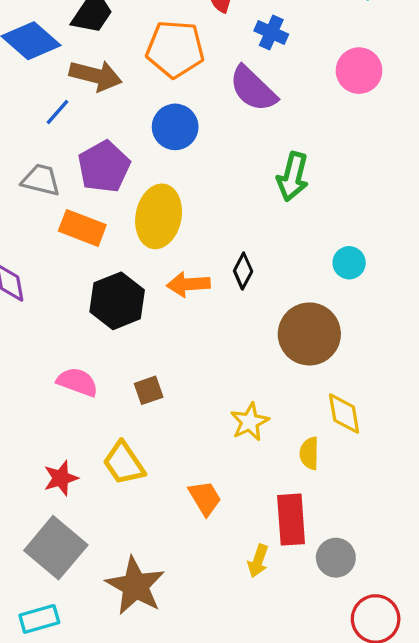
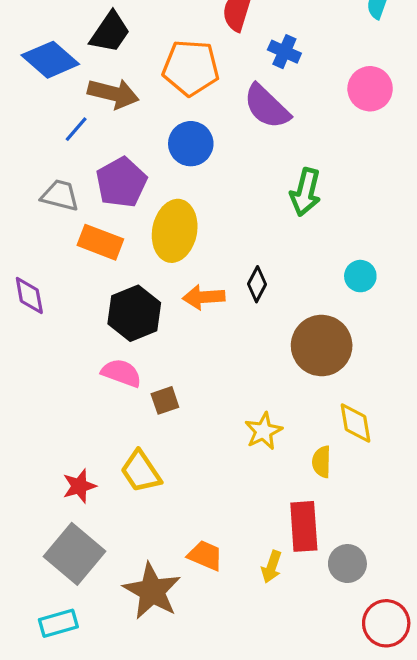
pink semicircle: (77, 382) -> (121, 373), moved
orange trapezoid: (205, 498) -> (205, 555), moved, turned -36

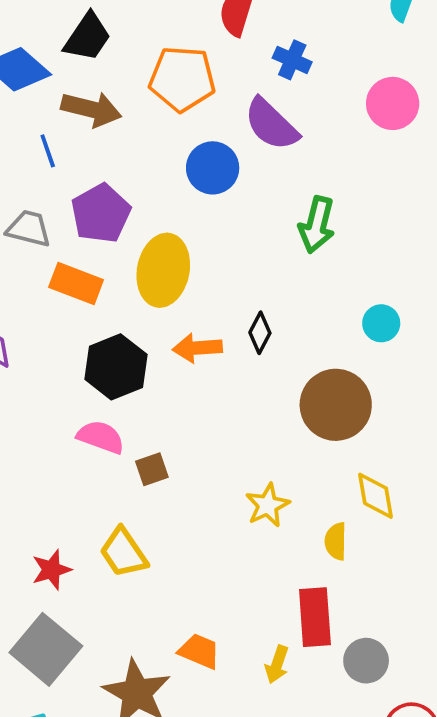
blue line: (76, 129) -> (48, 151), turned -60
blue circle: (191, 144) -> (213, 168), moved

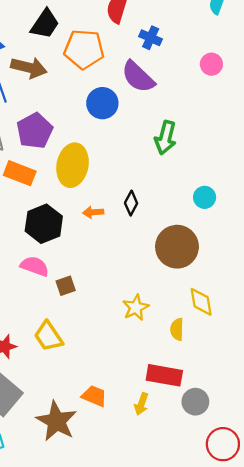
black trapezoid: (87, 37) -> (45, 24), moved
pink circle: (393, 103) -> (211, 64), size x0.7
orange arrow: (197, 348) -> (93, 212), size x0.7
red rectangle: (315, 617) -> (164, 375), turned -76

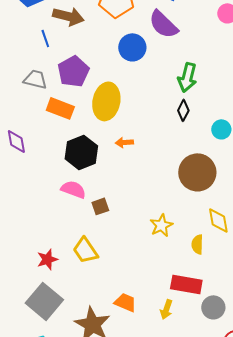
black diamond: (131, 203) -> (183, 110), moved

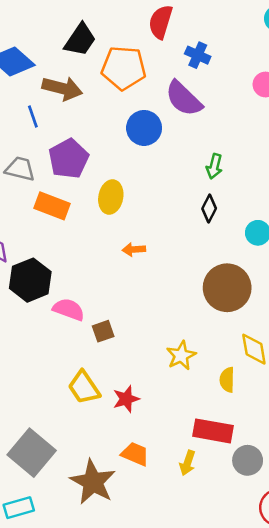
green arrow: (187, 77) -> (214, 166), size x0.7
yellow ellipse: (106, 101) -> (111, 197), size x0.7
black hexagon: (81, 152) -> (30, 280), moved
red star: (47, 259) -> (126, 399), moved

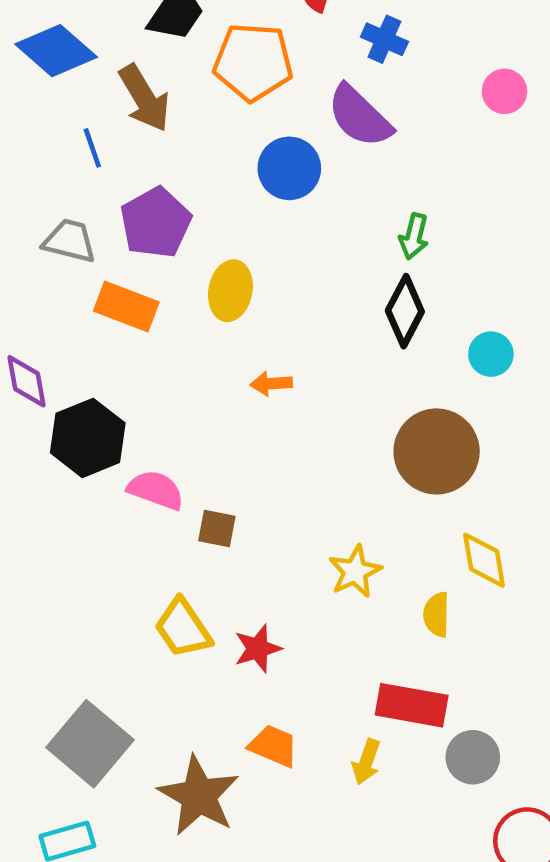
brown arrow: (62, 88) -> (144, 98), turned 45
black diamond: (209, 209) -> (405, 311), size x1.4
brown square: (103, 331) -> (217, 528), turned 30

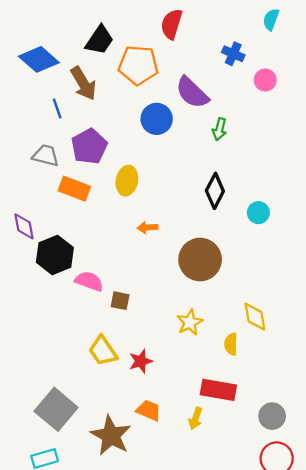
blue cross: (384, 39) -> (233, 54), moved
green arrow: (414, 236) -> (219, 129), moved
brown circle: (437, 451) -> (200, 259), moved
gray circle: (473, 757) -> (272, 416), moved

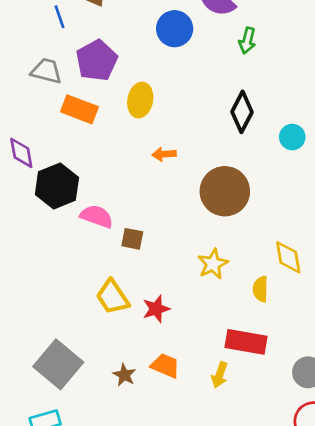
brown star: (111, 436) -> (124, 375), moved, size x0.5

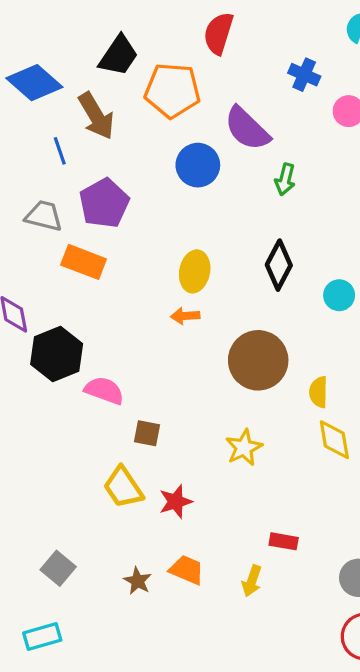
yellow ellipse: (140, 100) -> (195, 271), moved
brown square: (132, 239) -> (147, 433), moved
yellow semicircle: (261, 289) -> (318, 392), moved
red rectangle: (246, 342) -> (284, 541), size x0.6
gray square: (58, 364) -> (58, 568), size x0.6

